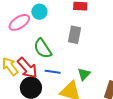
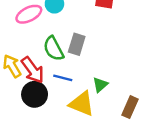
gray rectangle: (75, 35) -> (77, 44), moved

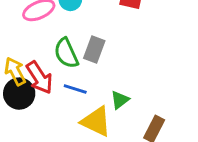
black circle: (35, 94) -> (19, 94), moved

